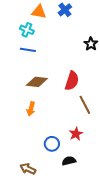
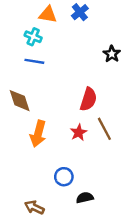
brown diamond: (37, 82) -> (20, 101), moved, turned 65
orange arrow: (31, 109) -> (38, 134), size x1.5
red star: (76, 134) -> (79, 132), moved

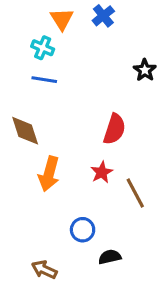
orange triangle: (48, 15) -> (62, 19), turned 48
brown line: (104, 129) -> (135, 193), moved

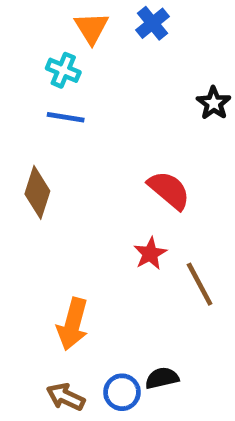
red semicircle: (114, 129) -> (169, 190), turned -68
brown diamond: (25, 131) -> (37, 192), turned 36
orange arrow: (49, 174) -> (73, 324), moved
blue circle: (83, 230) -> (122, 392), moved

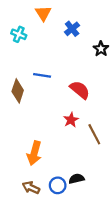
blue cross: (153, 23) -> (72, 29), moved
cyan cross: (63, 70) -> (19, 34), moved
blue line: (66, 117) -> (42, 75), moved

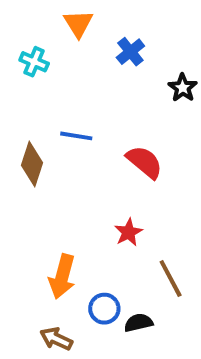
red star: (71, 120) -> (128, 232), moved
brown line: (94, 134) -> (171, 279), moved
blue circle: (58, 185) -> (104, 309), moved

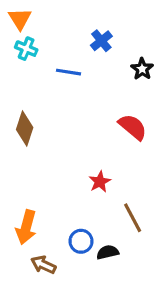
orange triangle: (78, 24) -> (20, 19), moved
blue line: (76, 136) -> (68, 72), moved
red semicircle: (144, 162) -> (133, 127), moved
orange arrow: (62, 277) -> (26, 227), moved

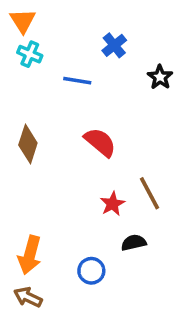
red semicircle: (133, 127) -> (100, 142), moved
brown line: (133, 218) -> (149, 193), moved
black semicircle: (108, 252) -> (134, 243), moved
brown arrow: (43, 265) -> (28, 297), moved

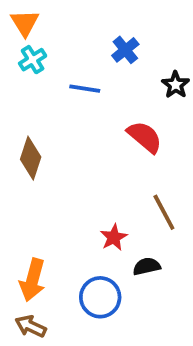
cyan cross: (30, 54) -> (33, 60), turned 35
red semicircle: (100, 142) -> (145, 137), moved
red star: (112, 204) -> (114, 237), moved
blue circle: (91, 271) -> (100, 297), size x1.4

